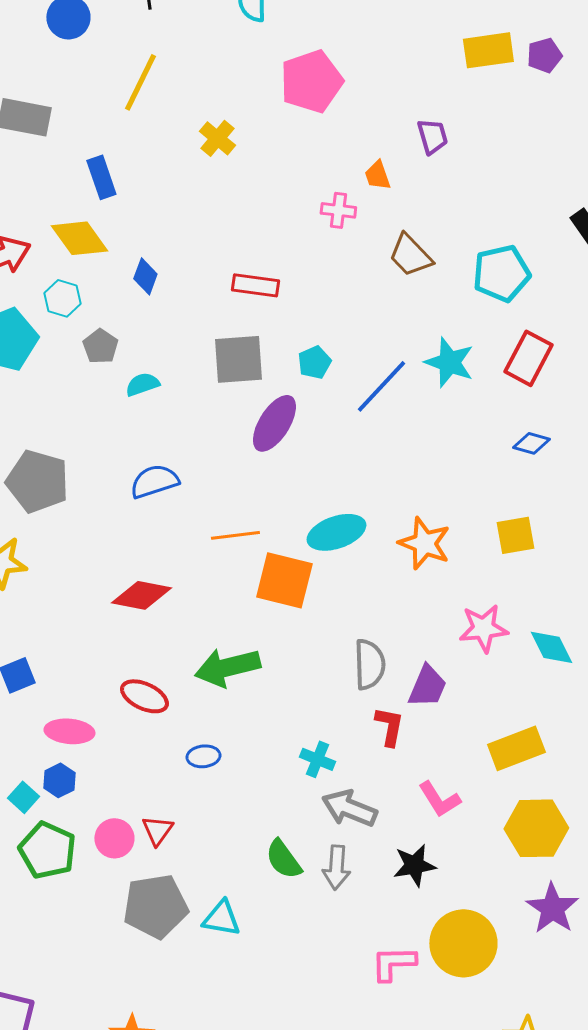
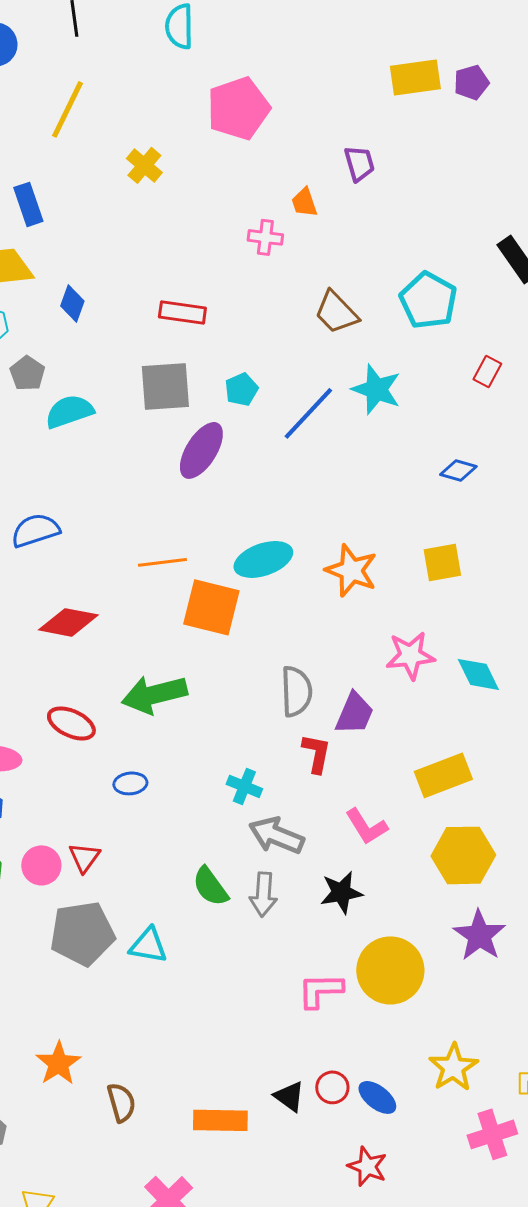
brown trapezoid: (410, 255) -> (336, 312), moved
cyan pentagon: (501, 273) -> (428, 300), turned -30
red rectangle: (528, 358) -> (487, 371), moved, size x0.6
cyan semicircle: (142, 384) -> (69, 411), size x1.4
blue semicircle: (154, 481) -> (35, 530), moved

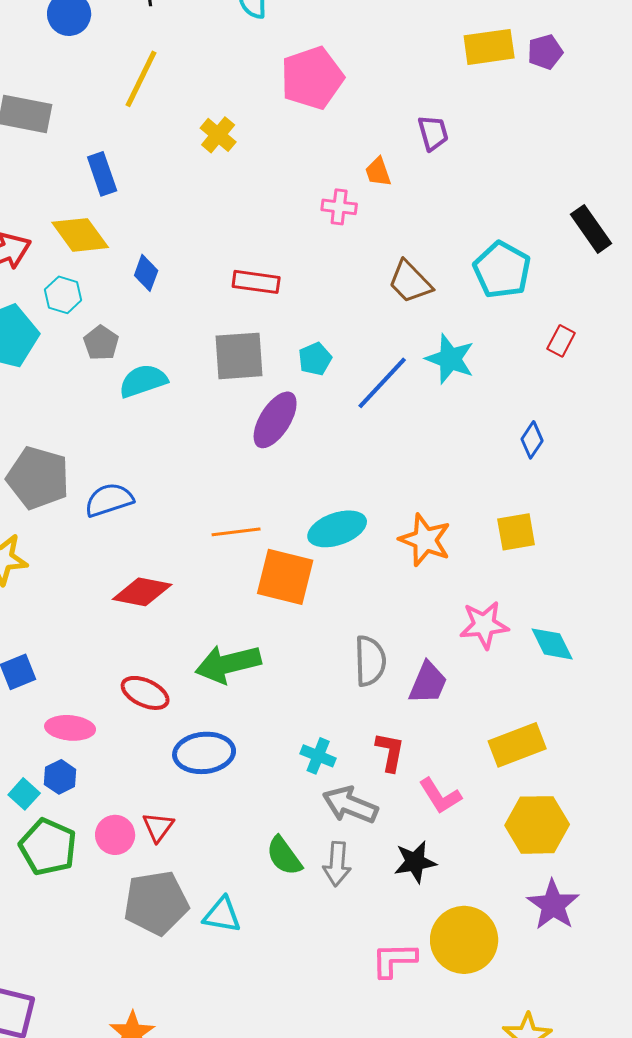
blue diamond: (458, 470) -> (532, 440), turned -72
red L-shape: (316, 753) -> (390, 752), moved
blue ellipse: (130, 783) -> (204, 753), size x1.8

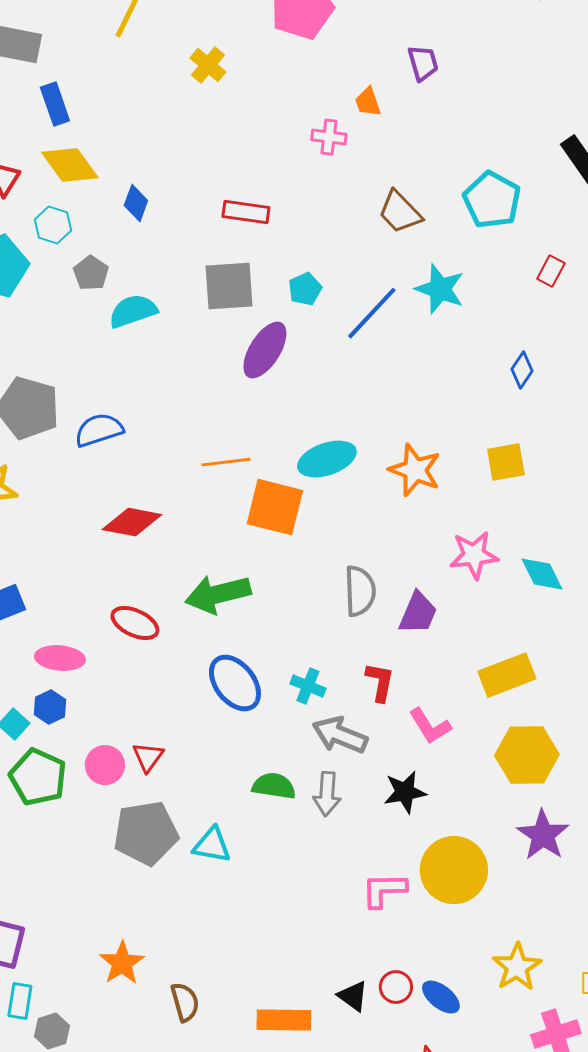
blue rectangle: (102, 174) -> (55, 104), moved
blue ellipse: (204, 753) -> (235, 683), moved, turned 58
green semicircle: (284, 856) -> (274, 786), turned 135

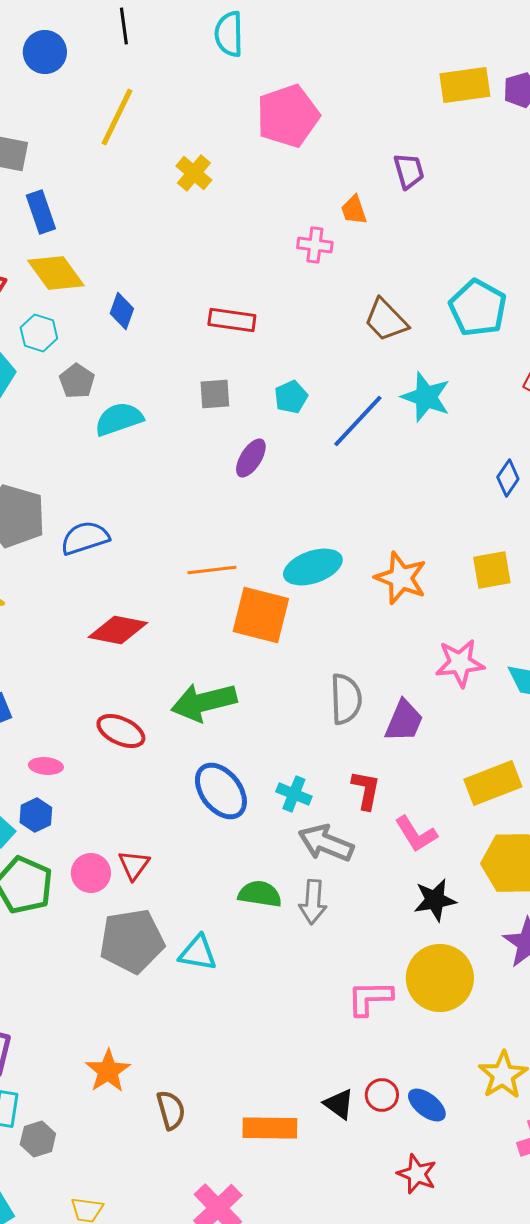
gray square: (229, 286) -> (215, 394), size x0.6
purple ellipse: (265, 350) -> (251, 458), size x0.7
pink ellipse: (60, 658) -> (46, 766), size x0.7
black star: (405, 792) -> (435, 900), moved

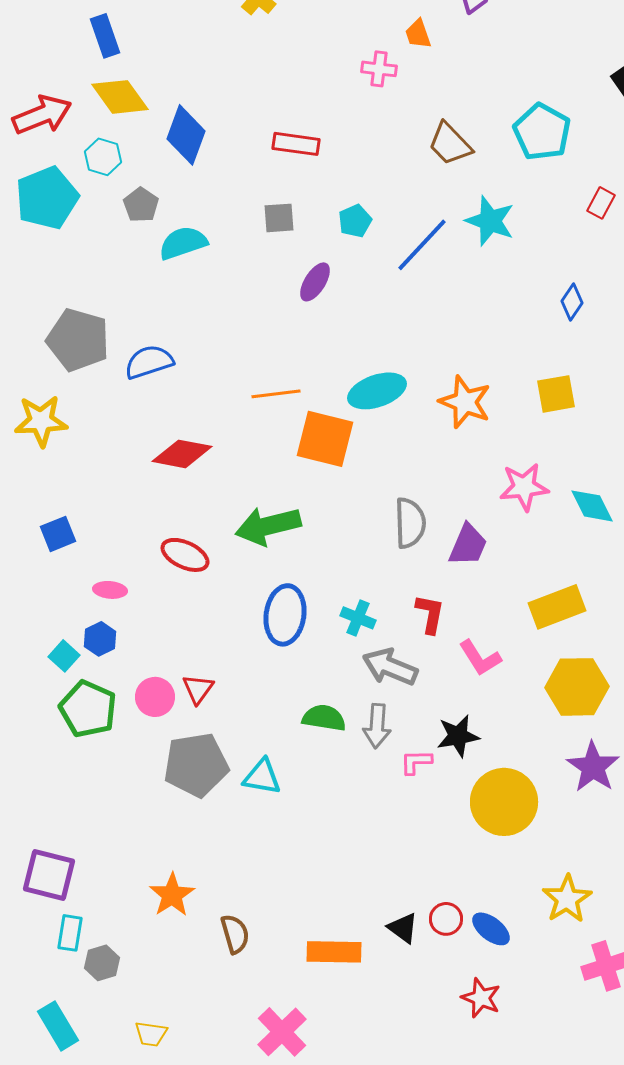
blue diamond: (122, 311) -> (186, 135), size x1.6
blue ellipse: (221, 791) -> (285, 615), turned 46
black star: (435, 900) -> (458, 736), moved
pink L-shape: (370, 998) -> (416, 762), moved, size x0.7

